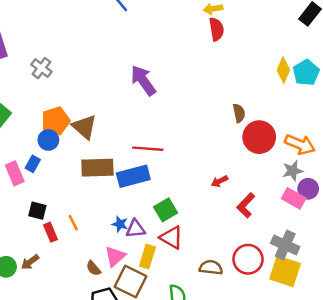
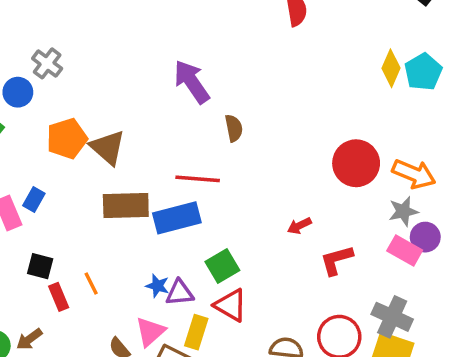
brown semicircle: (239, 113) -> (234, 128), moved
blue circle: (48, 140) -> (18, 92), moved
red L-shape: (246, 205) -> (337, 260), turned 30

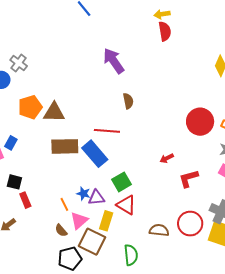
purple arrow: (192, 82) -> (114, 61), moved
brown triangle: (108, 147) -> (54, 112), turned -40
blue rectangle: (177, 218) -> (95, 154), turned 64
orange line: (91, 284) -> (64, 204), moved

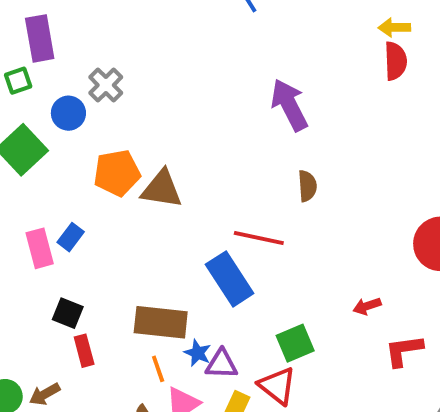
brown rectangle: (65, 146) -> (161, 322), moved
green square: (121, 182) -> (295, 343), moved

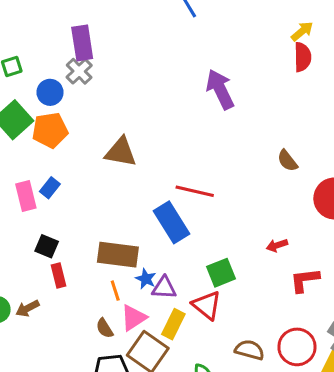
yellow arrow: (394, 27) -> (302, 31), turned 140
purple rectangle: (40, 38) -> (82, 43), moved
orange pentagon: (117, 173) -> (50, 130), moved
brown semicircle: (307, 186) -> (287, 161), moved, turned 145

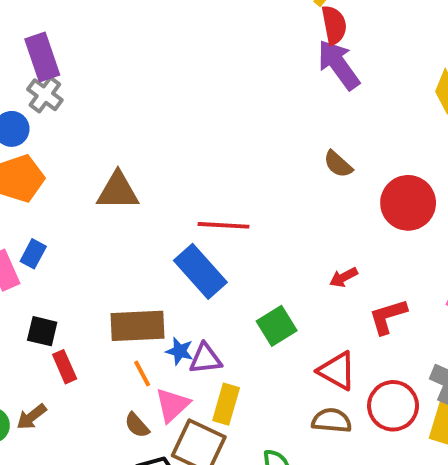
purple arrow: (220, 89) -> (339, 65), moved
red triangle: (207, 305) -> (337, 371), moved

